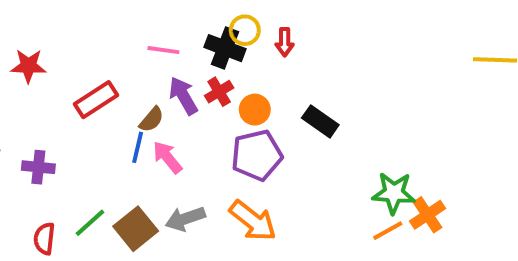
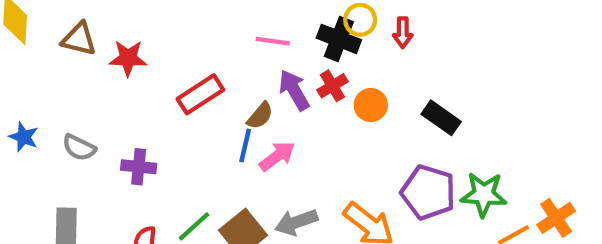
purple pentagon: (257, 155) -> (428, 192), moved, turned 30
pink arrow: (167, 157) -> (277, 156), turned 92
green star: (394, 193) -> (484, 194), moved

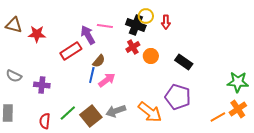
purple arrow: (294, 90) -> (88, 35), moved
green star: (484, 194) -> (238, 82), moved

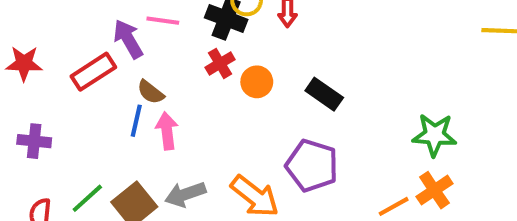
red star: (37, 34) -> (24, 63), moved
brown semicircle: (99, 61) -> (151, 92), turned 88
pink arrow: (107, 80) -> (167, 131), turned -60

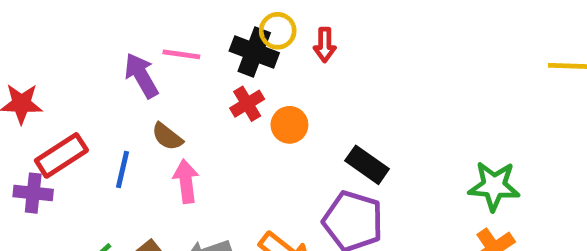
red rectangle: (93, 72) -> (61, 155), moved
black rectangle: (324, 94) -> (367, 165), moved
blue line: (136, 121) -> (123, 170), moved

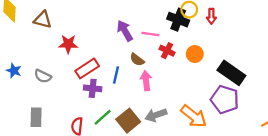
pink line: (181, 54) -> (150, 34), moved
red cross: (247, 104) -> (167, 51), moved, turned -32
black rectangle: (367, 165) -> (231, 73), size x1.4
purple cross: (33, 193) -> (93, 88), moved

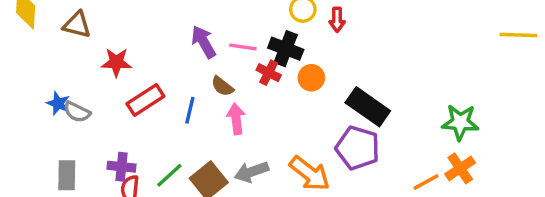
black cross: (178, 20) -> (286, 49), moved
blue star: (14, 71) -> (58, 103), moved
purple cross: (93, 88) -> (121, 167), moved

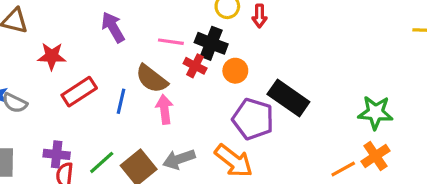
purple arrow: (204, 42) -> (113, 27), moved
brown semicircle: (222, 86) -> (152, 79), size x1.5
purple pentagon: (358, 148) -> (253, 119), moved

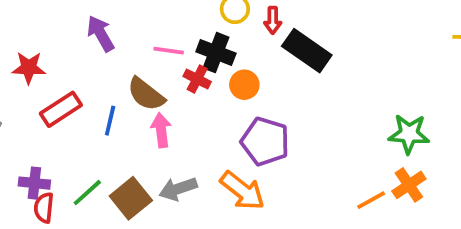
black rectangle: (288, 98) -> (307, 51), moved

